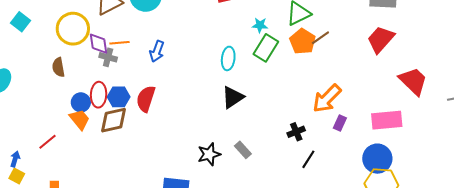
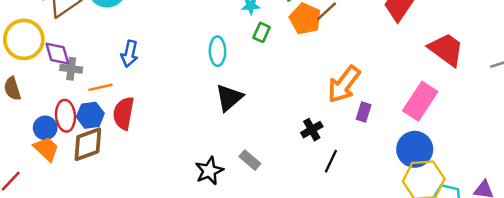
orange line: (119, 43) -> (100, 87), moved
green rectangle: (266, 48) -> (262, 32), size x0.6
pink rectangle: (387, 120) -> (420, 101), turned -44

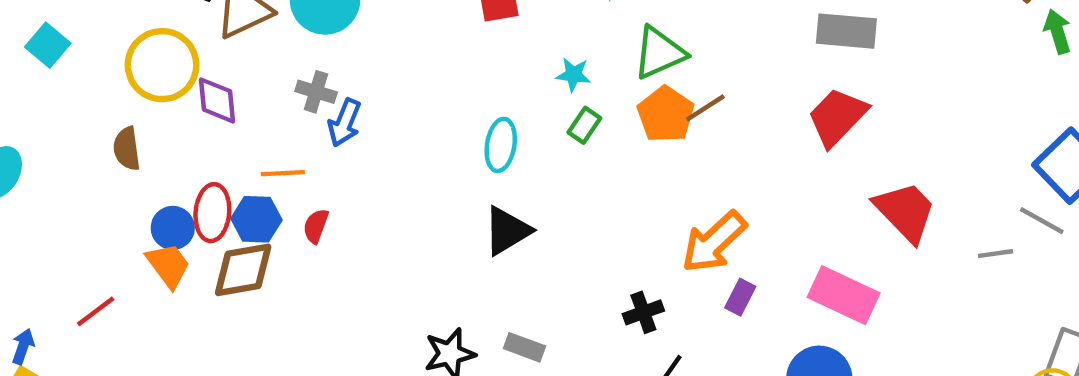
gray cross: (71, 69) -> (316, 92), moved
pink rectangle: (420, 101) -> (844, 295), turned 72
red semicircle: (124, 113) -> (316, 226), size x0.6
gray rectangle: (250, 160) -> (525, 347), turned -30

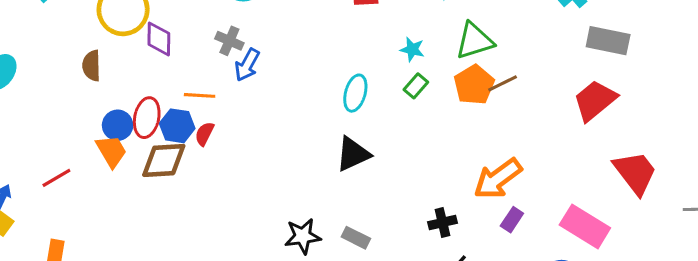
red semicircle: (316, 226) -> (205, 134), moved

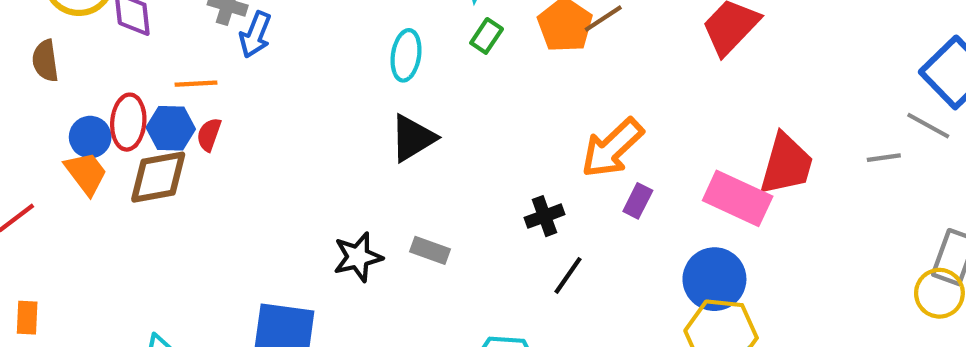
red trapezoid: (635, 173) -> (786, 164), moved, turned 60

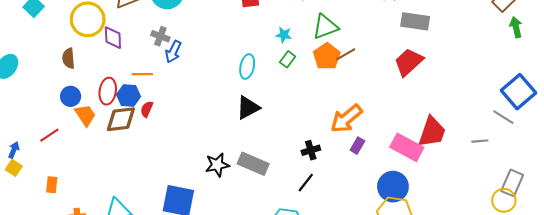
red semicircle: (209, 135) -> (147, 109), moved
blue circle: (90, 137) -> (71, 96), moved
gray line: (884, 158) -> (480, 141), moved
gray rectangle: (430, 250) -> (253, 164), size x1.6
black line: (568, 275) -> (306, 183), moved

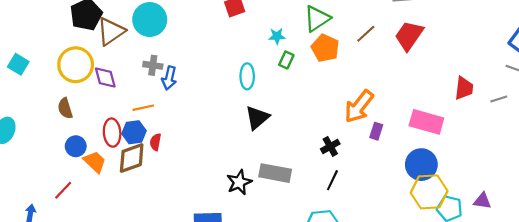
brown line: (346, 54) -> (366, 34), moved
red trapezoid: (432, 132) -> (464, 88), moved, size x0.7

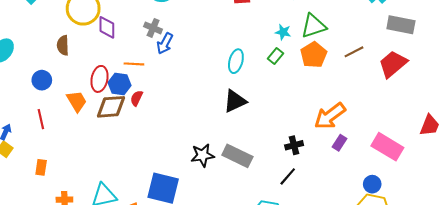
cyan star: (277, 36) -> (283, 32), moved
blue circle: (76, 146) -> (42, 80), moved
blue circle: (421, 165) -> (372, 184), size x0.6
red line: (63, 190) -> (41, 119), turned -72

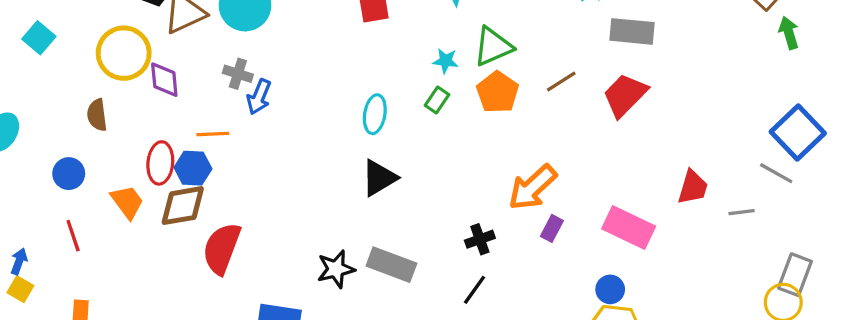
red semicircle: (137, 98) -> (222, 248), moved, size x2.0

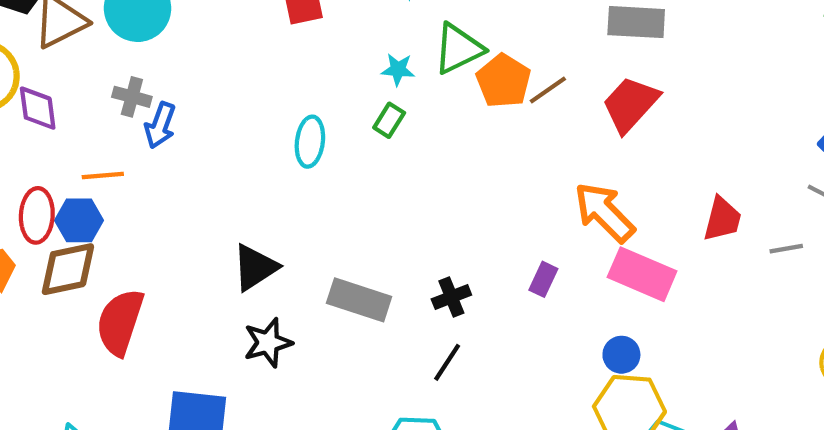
orange pentagon: (498, 92) -> (504, 81), moved
black triangle: (379, 178) -> (255, 267), moved
orange arrow: (533, 187) -> (604, 212), moved, turned 90
gray rectangle: (391, 265) -> (359, 300), moved

